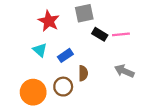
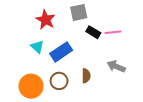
blue rectangle: (65, 55) -> (61, 52), size x1.5
brown semicircle: (83, 73) -> (86, 76), moved

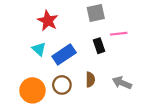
gray square: (79, 12) -> (96, 13), moved
black rectangle: (93, 32) -> (99, 46), moved, turned 40
gray arrow: (116, 66) -> (122, 83), moved

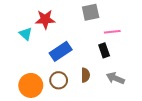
red star: (48, 21) -> (45, 19), turned -30
black rectangle: (99, 46) -> (104, 50), moved
cyan triangle: (39, 49) -> (26, 34), moved

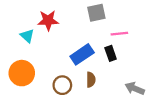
blue rectangle: (61, 51) -> (82, 54), moved
gray arrow: (115, 78) -> (135, 88), moved
orange circle: (31, 85) -> (22, 73), moved

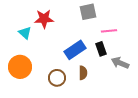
gray arrow: (135, 88) -> (120, 63), moved

